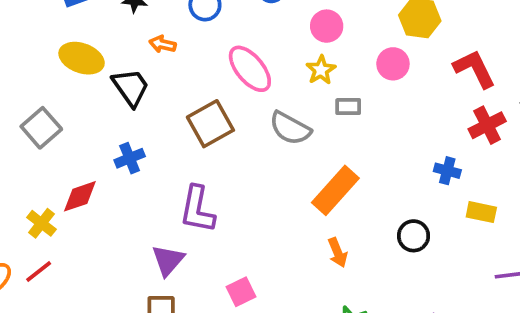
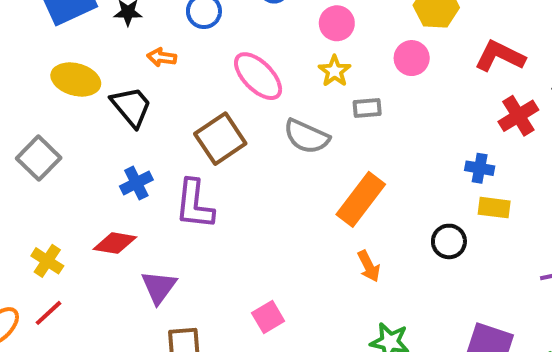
red L-shape: (474, 69) -> (500, 56), turned -33
red diamond: (80, 196) -> (115, 243), moved, turned 33
purple L-shape: (197, 209) -> (194, 204), moved
yellow rectangle: (481, 212) -> (494, 208), moved
purple triangle: (168, 260) -> (159, 287), moved

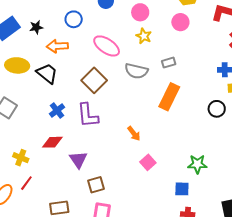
orange arrow: (162, 57) -> (57, 46), size x1.5
gray rectangle: (367, 108) -> (169, 63), moved
orange arrow: (369, 266) -> (134, 134), moved
pink square: (268, 317) -> (148, 162), moved

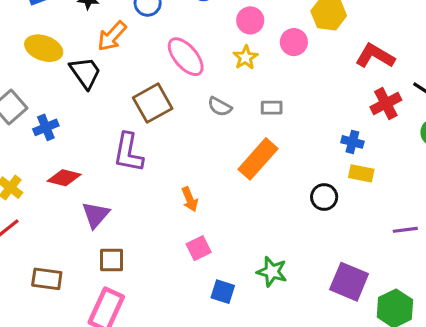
pink circle: (180, 22) -> (294, 42), moved
orange arrow: (57, 46) -> (112, 36), turned -60
gray semicircle: (136, 71) -> (220, 107), size x0.7
blue cross: (57, 111) -> (46, 127), moved
blue square: (182, 189) -> (223, 292), moved

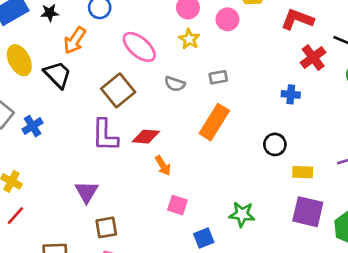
yellow ellipse: (44, 48) -> (19, 60), turned 52
yellow rectangle: (361, 173) -> (303, 172), moved
red diamond: (64, 178) -> (146, 137), moved
pink square: (199, 248) -> (177, 205), turned -36
blue square: (223, 292) -> (204, 238), turned -30

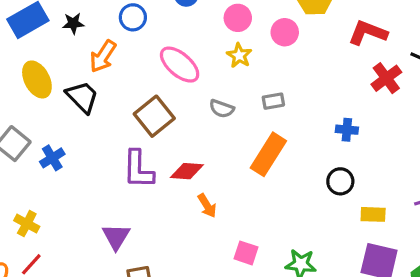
blue cross: (291, 94) -> (347, 130), moved
pink square: (177, 205) -> (246, 253), moved

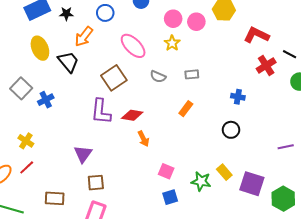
pink circle: (285, 32) -> (196, 22), moved
orange rectangle: (268, 154) -> (186, 109), size x0.6
yellow rectangle: (373, 214) -> (224, 172), moved, turned 42

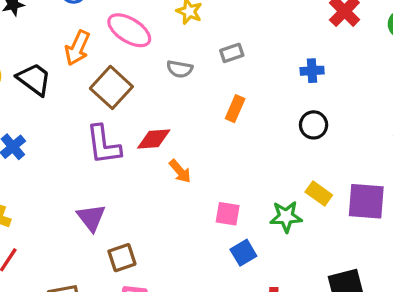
orange arrow: (84, 37) -> (77, 48), moved

